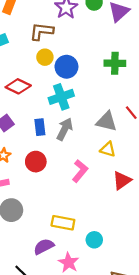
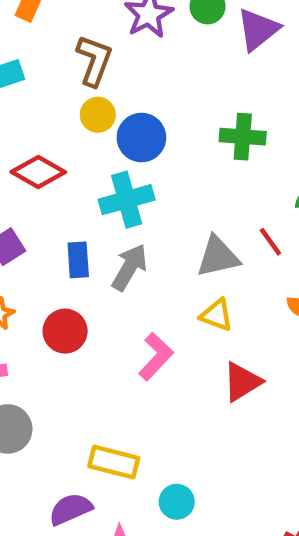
brown L-shape: (42, 31) -> (94, 61), turned 100
gray triangle: (107, 121) -> (218, 257), turned -30

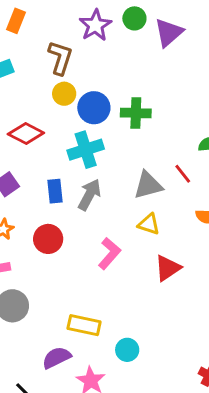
green cross: (243, 137) -> (136, 113), moved

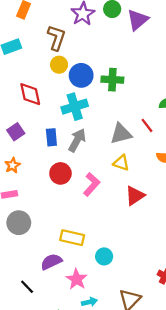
red diamond: (26, 134) -> (30, 94), turned 50
red circle: (48, 239) -> (60, 173), moved

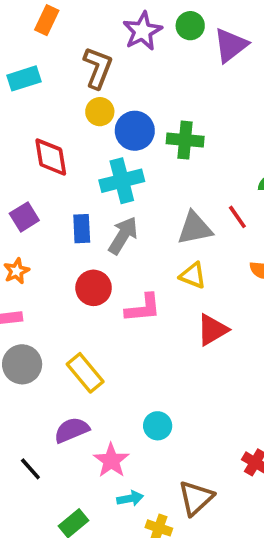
pink L-shape: (92, 184) -> (143, 308), turned 40
yellow rectangle: (72, 238) -> (85, 373), moved, turned 35

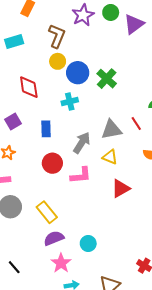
green cross: (185, 140) -> (107, 79), turned 36
cyan cross: (122, 181) -> (70, 101), size x0.7
gray arrow: (123, 235) -> (82, 143), moved
purple semicircle: (72, 430) -> (54, 238), moved

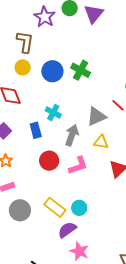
yellow circle: (58, 61) -> (23, 67), moved
cyan cross: (70, 101) -> (53, 113), moved, turned -35
cyan circle: (88, 243) -> (79, 208), moved

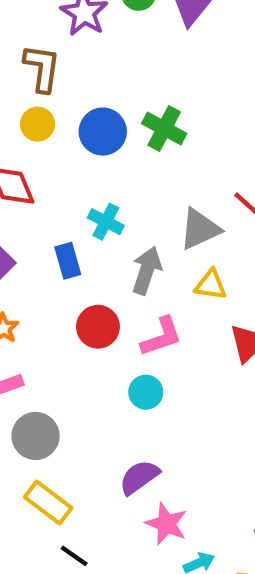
yellow rectangle: (55, 207) -> (48, 502), moved
cyan circle: (79, 208) -> (146, 392), moved

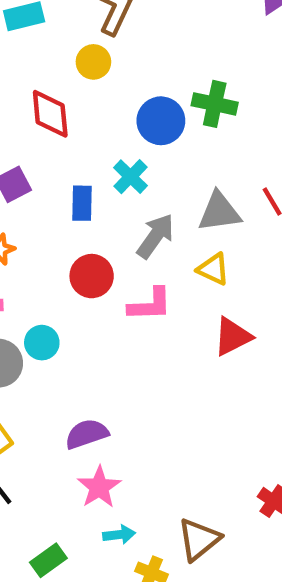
green cross: (164, 129) -> (215, 104), turned -33
blue circle: (103, 132) -> (161, 121), moved
cyan circle: (146, 392) -> (42, 343), moved

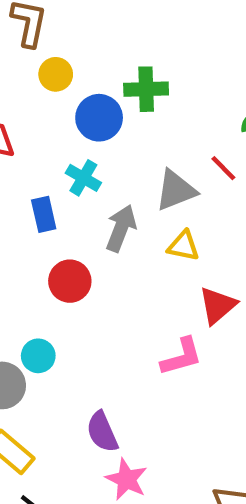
yellow circle: (93, 62) -> (56, 74), moved
pink L-shape: (150, 305) -> (181, 357), moved
purple semicircle: (87, 434) -> (102, 432), turned -81

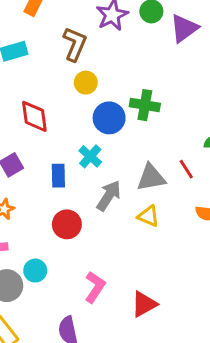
red triangle: (218, 305) -> (144, 304), moved
pink L-shape: (181, 357) -> (95, 287), moved, turned -52

